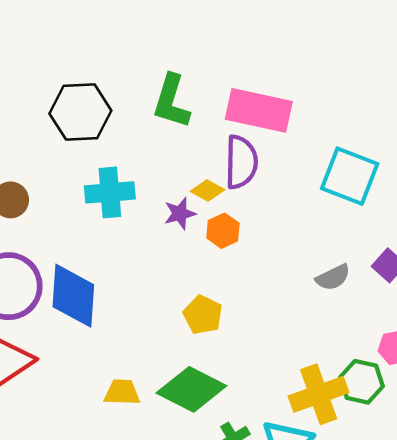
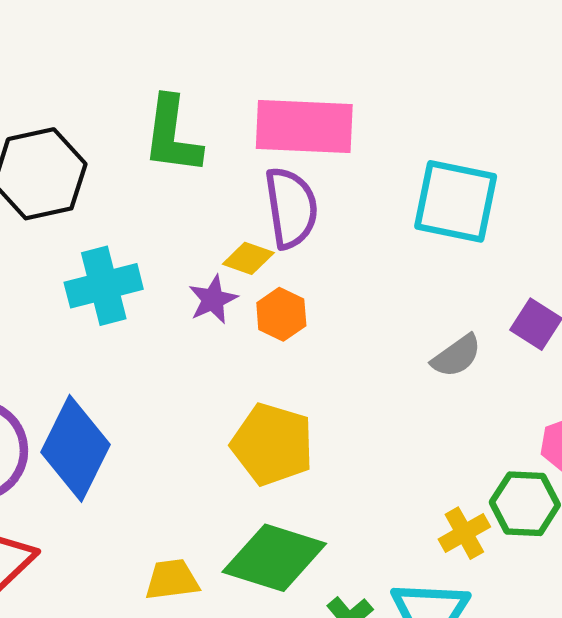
blue diamond: (73, 296) -> (75, 448), turned 32
yellow pentagon: (203, 315) -> (272, 444), size x1.4
yellow cross: (319, 394) -> (464, 533), size x0.6

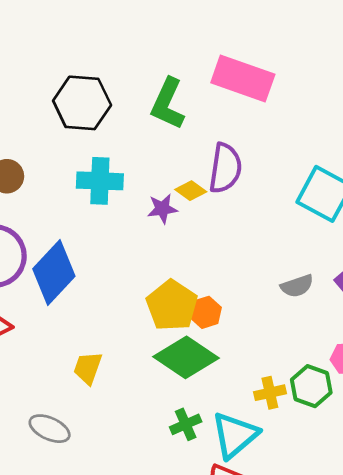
pink rectangle: (304, 127) -> (243, 79), moved
orange hexagon: (281, 314) -> (206, 312), moved
green diamond: (274, 558) -> (186, 357), moved
yellow trapezoid: (172, 580) -> (88, 368), turned -80

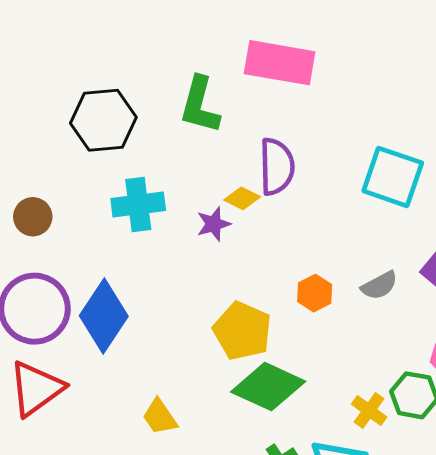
orange hexagon: (206, 312) -> (315, 293), moved
yellow trapezoid: (88, 368) -> (160, 417), turned -44
yellow cross: (270, 393) -> (369, 410), turned -32

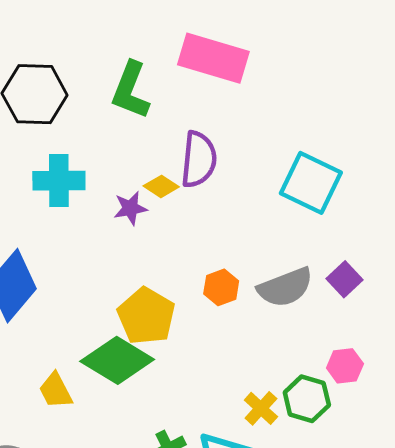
gray semicircle: (379, 285) -> (285, 287), size x1.5
green diamond: (268, 387) -> (117, 360), moved

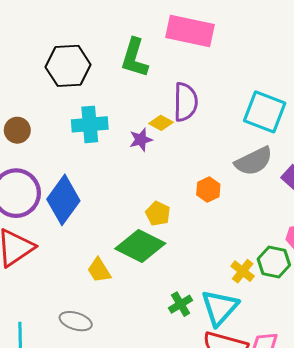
gray semicircle: (285, 287) -> (254, 161), moved
yellow pentagon: (146, 316) -> (158, 214), size x0.6

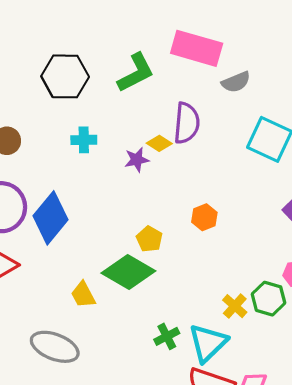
green L-shape: (134, 58) -> (136, 73), turned -138
cyan cross: (90, 124) -> (84, 140), size x0.7
gray semicircle: (254, 161) -> (236, 82), moved, size x0.7
gray ellipse: (76, 321) -> (55, 347), size x1.4

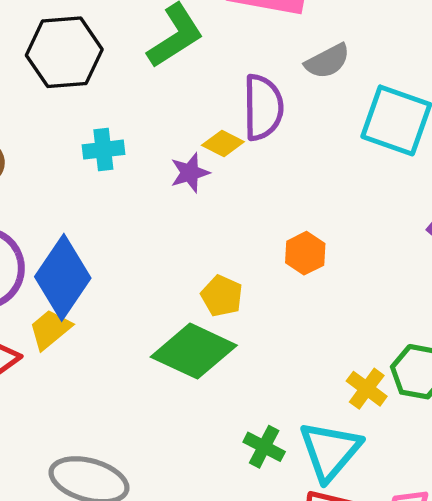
gray semicircle: (236, 82) -> (327, 61), moved
yellow trapezoid: (83, 295) -> (50, 329), moved, turned 84
green cross: (167, 336) -> (264, 447), turned -30

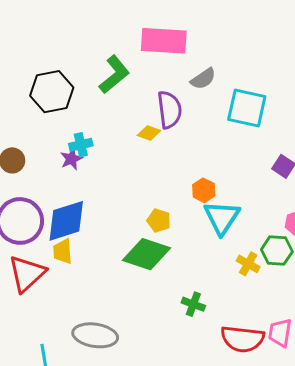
purple star: (190, 173) -> (71, 159), moved
blue diamond: (63, 277) -> (66, 221), turned 45
yellow trapezoid: (50, 329) -> (63, 251), turned -48
cyan triangle: (330, 451) -> (222, 217), moved

